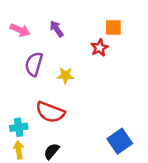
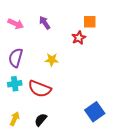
purple semicircle: (34, 64) -> (16, 58), moved
cyan cross: (19, 127) -> (15, 84), moved
yellow arrow: (19, 150) -> (15, 119), turned 32

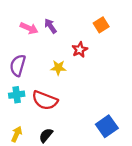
orange square: (90, 22) -> (101, 25), turned -32
pink arrow: (16, 24) -> (29, 28), moved
red star: (79, 38) -> (80, 50), moved

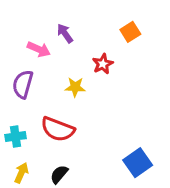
pink arrow: (29, 28) -> (39, 49), moved
cyan cross: (17, 95) -> (16, 137), moved

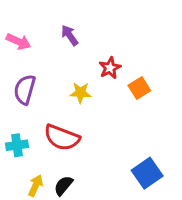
orange square: (130, 32) -> (139, 88), moved
pink arrow: (39, 49) -> (18, 42), moved
yellow arrow: (21, 173) -> (36, 186), moved

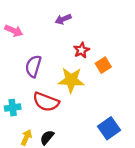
purple arrow: (70, 35) -> (63, 19), moved, turned -77
purple semicircle: (25, 90) -> (33, 66), moved
yellow star: (80, 93) -> (71, 80), moved, size x1.6

